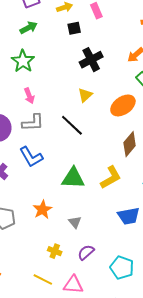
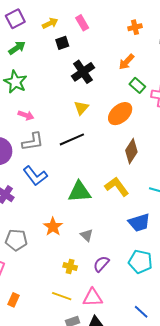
pink arrow: (29, 96) -> (26, 115), turned -42
black line: (72, 125) -> (72, 139), turned -60
yellow L-shape: (111, 177) -> (117, 187), turned -90
cyan pentagon: (122, 268) -> (140, 262), moved

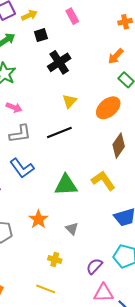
yellow arrow: (50, 23) -> (29, 15), moved
black square: (62, 43) -> (41, 35), moved
black cross: (83, 72) -> (59, 62), moved
purple semicircle: (101, 264) -> (94, 266), moved
pink triangle: (93, 298) -> (104, 293), moved

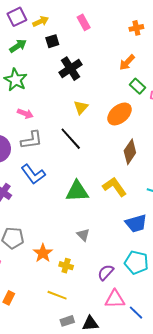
black line: (59, 133) -> (71, 139), turned 70
orange star: (38, 219) -> (43, 253), moved

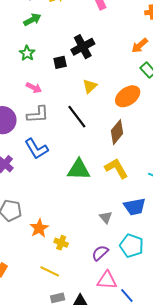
black square: (52, 41) -> (60, 62), moved
green star: (16, 80) -> (27, 53), size x0.7
brown diamond: (130, 152) -> (117, 132), moved
gray triangle: (83, 235) -> (106, 217), moved

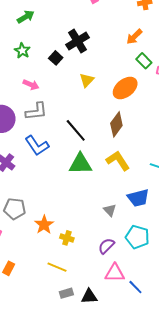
black square: (60, 62) -> (56, 58), turned -32
black line: (77, 117) -> (76, 130), moved

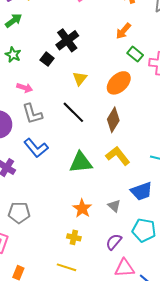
gray L-shape: (36, 111) -> (32, 114), turned 85
black line: (76, 130) -> (73, 112), moved
orange star: (44, 225) -> (82, 208), moved

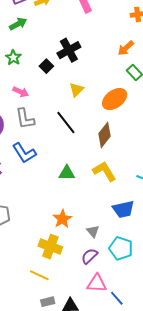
green triangle: (81, 162) -> (67, 173), size x0.7
gray triangle: (114, 206) -> (93, 231), moved
yellow cross: (74, 237) -> (50, 247), size x1.6

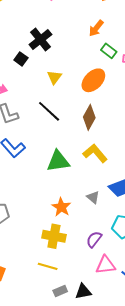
green triangle: (67, 173) -> (58, 161), size x1.4
gray triangle: (93, 231) -> (93, 197), moved

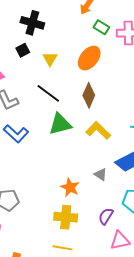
black cross: (40, 39) -> (32, 23), turned -30
black square: (21, 59) -> (23, 50), moved, turned 32
green triangle: (58, 161) -> (60, 124), moved

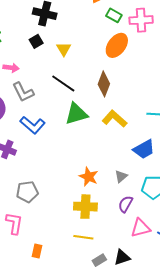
orange ellipse: (89, 58) -> (117, 45), moved
gray triangle: (101, 174) -> (121, 176), moved, turned 48

